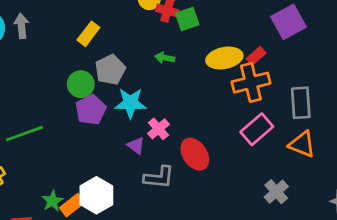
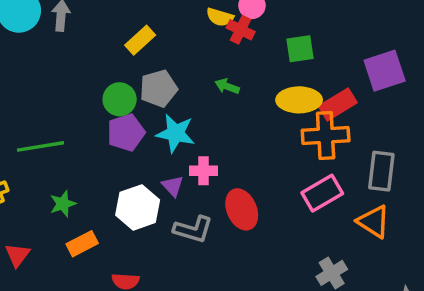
green square: (187, 19) -> (300, 49), moved
red rectangle: (256, 56) -> (338, 104), size x1.5
pink cross: (158, 129) -> (203, 171), turned 30
white hexagon: (96, 195) -> (138, 207), moved
green star: (52, 201) -> (63, 204), moved

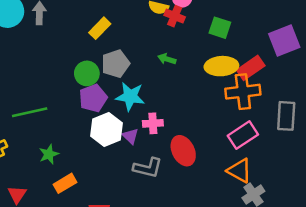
green square: (300, 49) -> (220, 28), turned 30
white hexagon: (138, 207) -> (107, 130), moved
orange triangle: (374, 221) -> (239, 171), moved

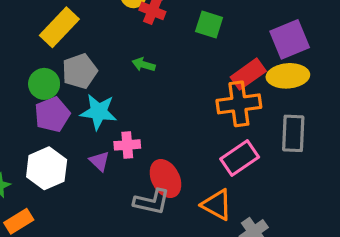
yellow rectangle: (100, 28) -> (59, 27), size x1.4
yellow ellipse: (221, 66) -> (288, 76), moved
white hexagon: (107, 130) -> (47, 168), moved
gray L-shape: (148, 168) -> (152, 202), moved
orange triangle: (239, 171) -> (217, 205), moved

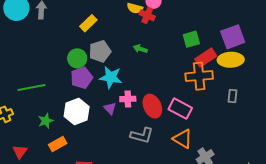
green square: (209, 25) -> (191, 39), moved, turned -36
yellow rectangle: (59, 27) -> (88, 23), size x0.7
gray rectangle: (293, 133) -> (233, 96), size x0.6
pink rectangle: (240, 158) -> (180, 109), moved, turned 60
red ellipse: (165, 179) -> (152, 106), moved

